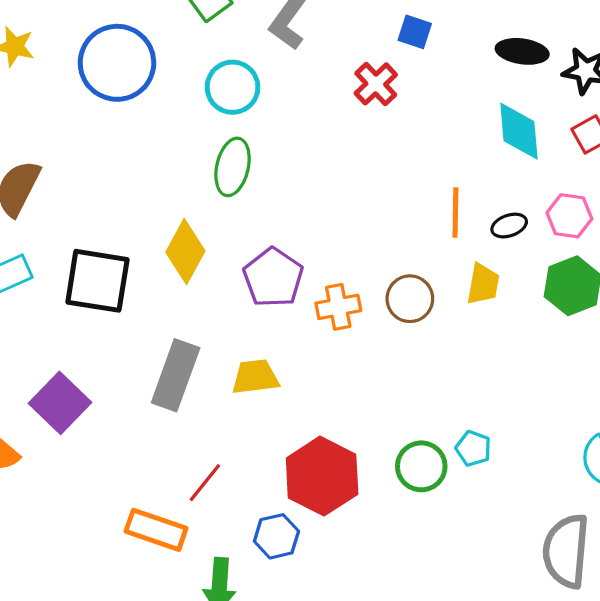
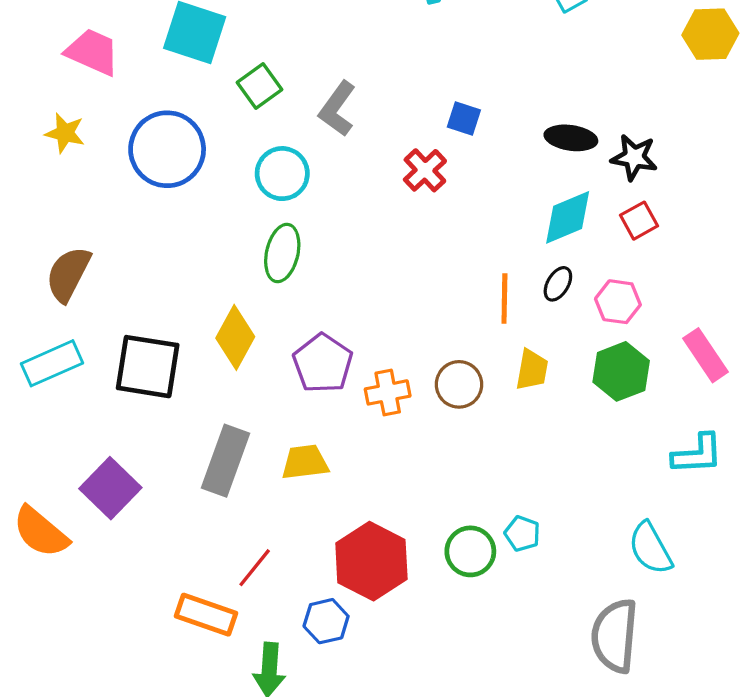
cyan diamond: (519, 131) -> (568, 217), turned 72
black ellipse: (509, 226) -> (558, 284), moved, turned -40

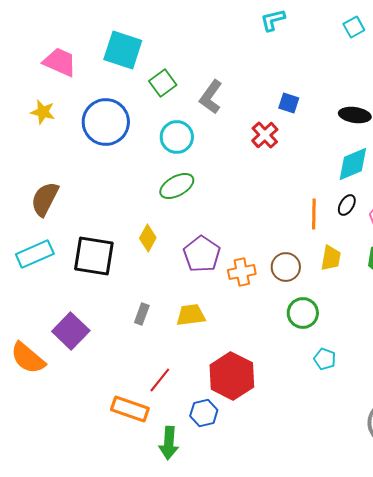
green ellipse: (282, 253) -> (177, 186), turned 48
yellow diamond: (235, 337) -> (148, 238), size x0.7
gray rectangle: (225, 461) -> (142, 314), size x0.5
green circle: (470, 551) -> (303, 313), moved

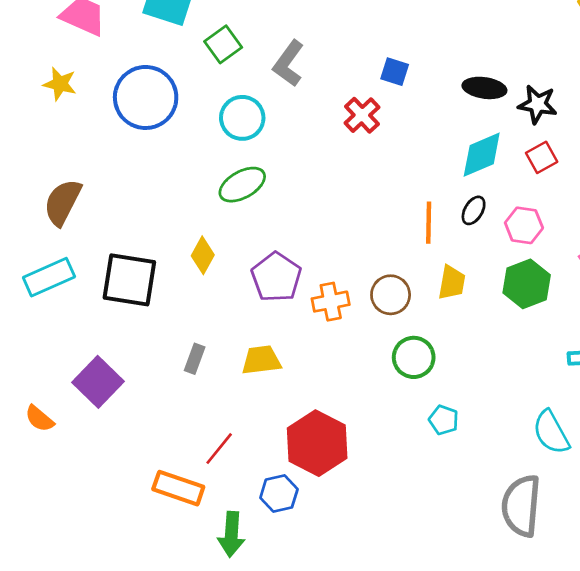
orange semicircle: (28, 358) -> (39, 419), size x0.6

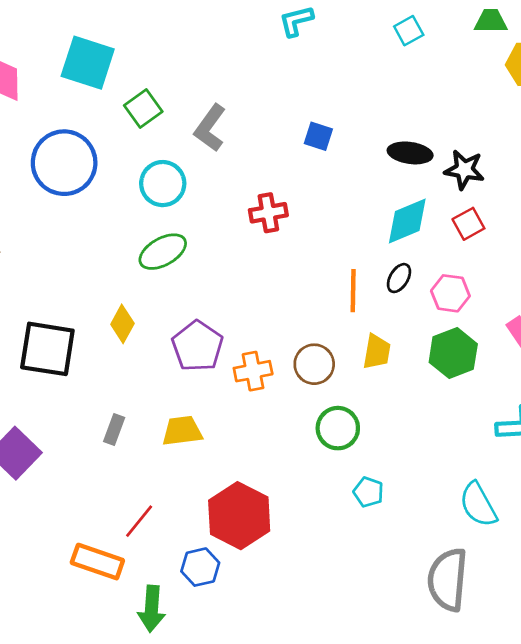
red cross: (362, 115) -> (268, 213), moved, turned 33

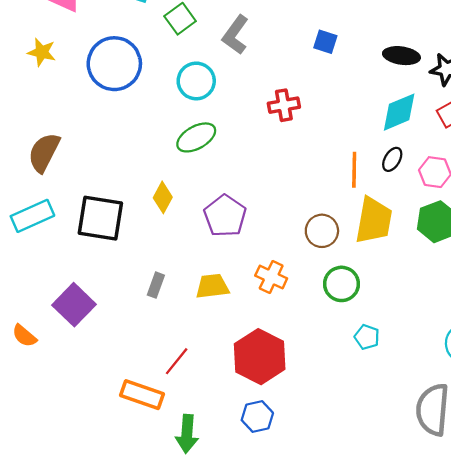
yellow trapezoid: (377, 352) -> (374, 220), size x1.6
orange cross: (253, 371) -> (271, 277), moved, turned 36
blue hexagon: (200, 567) -> (257, 417), moved

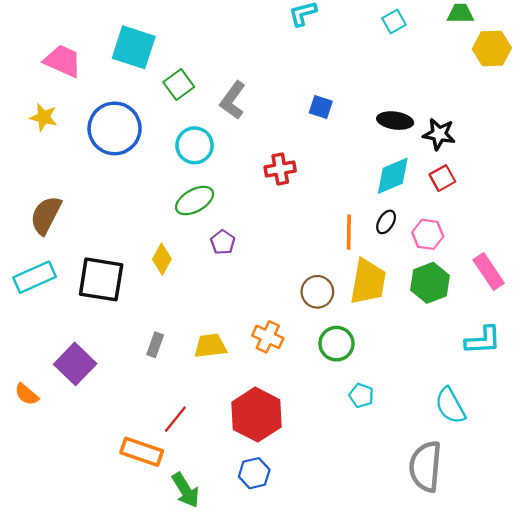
purple pentagon: (225, 216) -> (223, 242), moved, size x0.6
green arrow: (187, 434) -> (186, 490), turned -36

